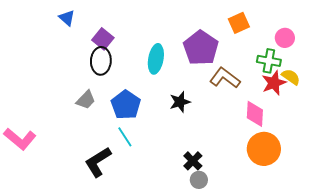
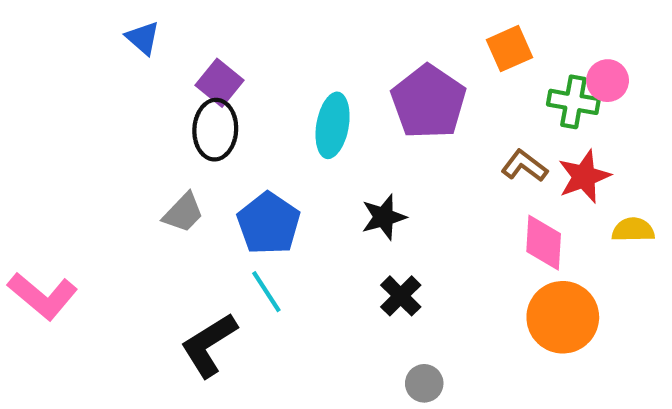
green cross: (269, 61) -> (573, 102), moved
yellow semicircle: (291, 77) -> (633, 230), moved, turned -36
brown L-shape: (225, 78) -> (524, 166), moved, size x0.7
black cross: (193, 161) -> (401, 296), moved

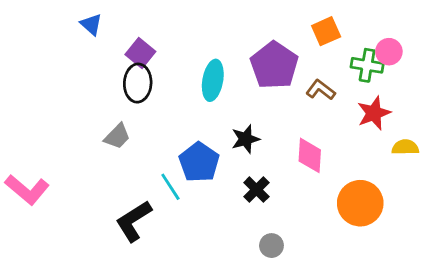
brown L-shape: (524, 166) -> (321, 90), moved
blue pentagon: (269, 223) -> (199, 162), moved
pink diamond: (544, 243) -> (310, 155), moved

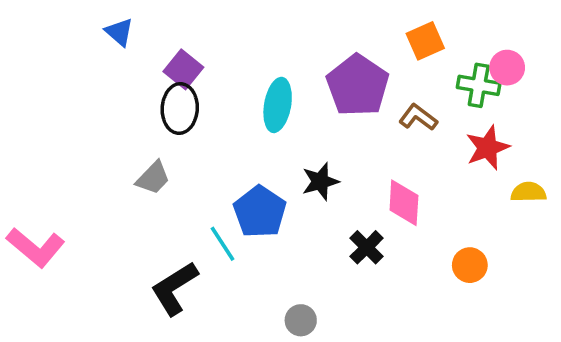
black cross: (256, 190) -> (367, 247), moved
orange circle: (360, 203) -> (470, 265), size x0.6
gray circle: (271, 246) -> (301, 320), moved

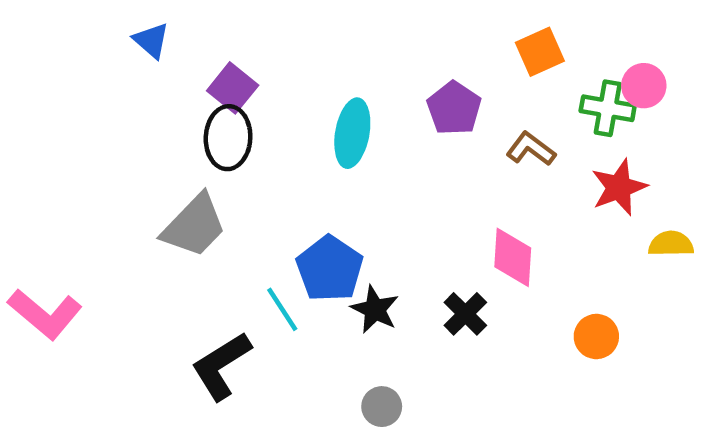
purple pentagon: (358, 85) -> (454, 108), size x0.7
gray trapezoid: (153, 178) -> (194, 226), size x1.5
black star: (320, 181) -> (375, 309), moved, turned -30

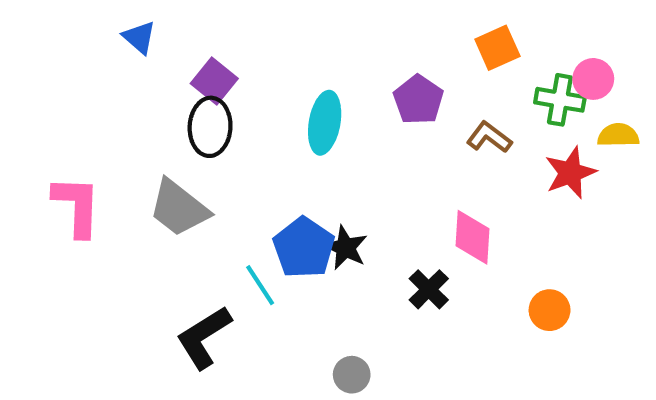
gray trapezoid: (194, 226) -> (179, 208), turned 84
yellow semicircle: (671, 244) -> (618, 135), moved
black star: (375, 309) -> (345, 248), moved
pink L-shape: (45, 314) -> (77, 206), moved, turned -128

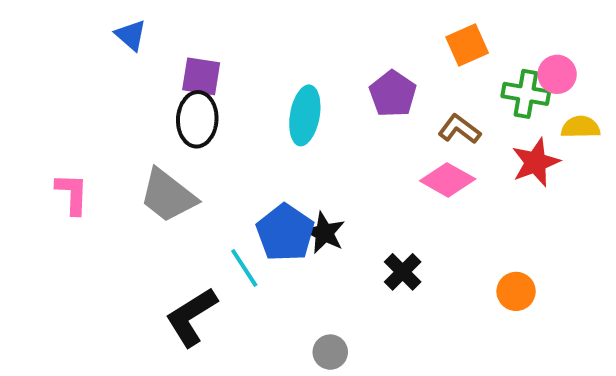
purple square: (214, 81) -> (201, 76), turned -30
pink L-shape: (77, 206) -> (72, 194), size x0.7
pink diamond: (472, 237) -> (448, 180), moved, turned -64

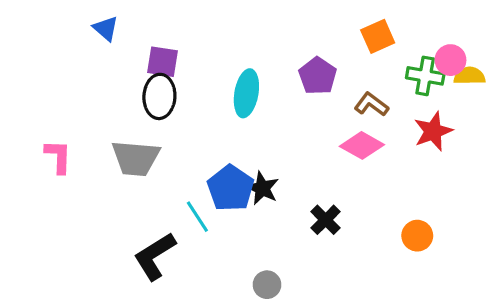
yellow semicircle: (581, 127) -> (469, 76), moved
gray trapezoid: (168, 196) -> (136, 158), turned -33

